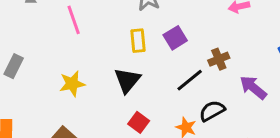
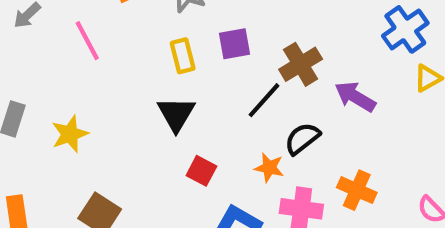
purple square: (175, 38) -> (234, 44), turned 30
brown cross: (219, 59) -> (301, 64), size x1.4
yellow star: (72, 84) -> (70, 134), moved

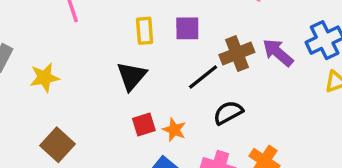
purple arrow: (355, 97) -> (278, 53), moved
orange star: (269, 168) -> (174, 130), moved
red square: (201, 171) -> (144, 125), turned 35

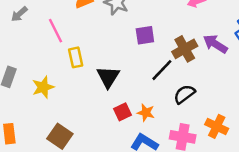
yellow rectangle: (145, 31) -> (76, 57), moved

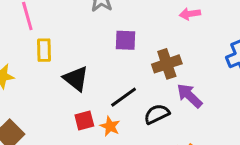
purple arrow: (215, 44) -> (190, 96), moved
black line: (162, 70) -> (124, 97), moved
black triangle: (108, 77) -> (76, 79), turned -35

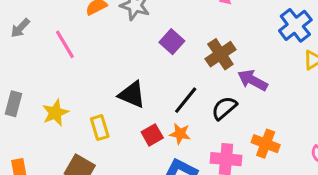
purple square: (126, 40) -> (172, 42), turned -35
yellow rectangle: (44, 50) -> (100, 128), moved

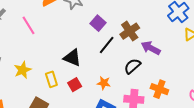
black line: (186, 100) -> (107, 45), moved
red square: (152, 135) -> (75, 85), moved

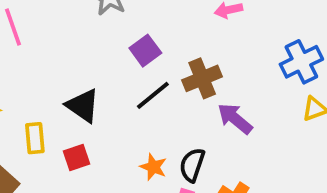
black semicircle: (132, 66) -> (192, 165), moved, turned -42
orange star: (104, 83) -> (153, 167), moved

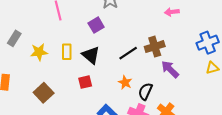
purple square: (145, 51) -> (96, 25), moved
yellow rectangle: (35, 138) -> (67, 52), moved
orange star: (153, 167) -> (125, 82), moved

